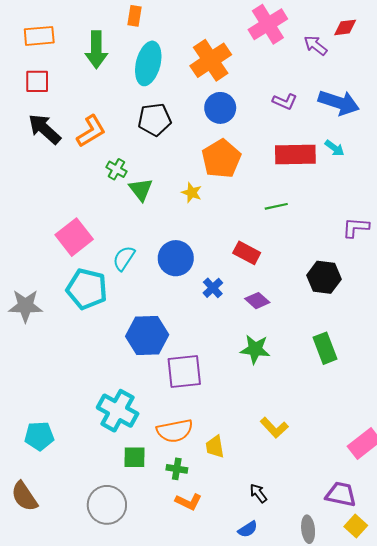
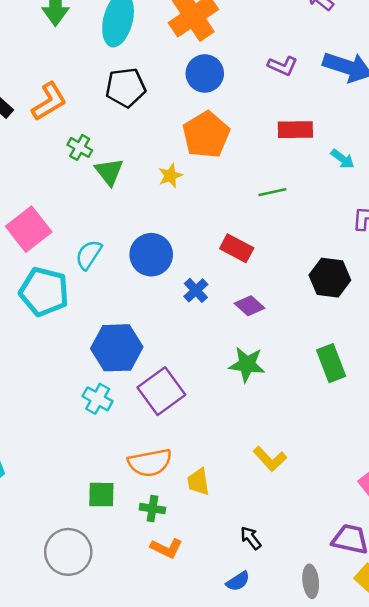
cyan arrow: (335, 148) -> (343, 159), moved
red rectangle: (295, 154) -> (295, 130), size x0.7
yellow star: (192, 193) -> (170, 176), turned 30
purple square: (184, 371) -> (161, 391), turned -30
cyan cross: (118, 411) -> (98, 399), moved, size x0.6

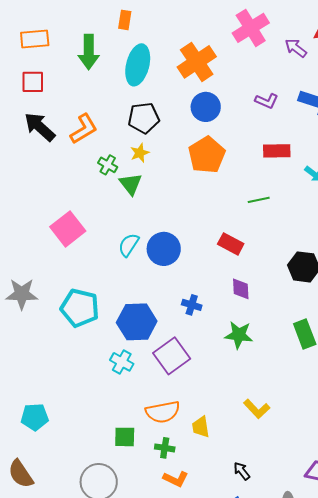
yellow star: (170, 176) -> (140, 153), moved
cyan semicircle: (89, 255) -> (129, 245), moved
blue cross: (196, 290) -> (192, 305), moved, turned -30
cyan pentagon: (44, 292) -> (80, 308), moved
purple diamond: (249, 306) -> (241, 289), turned 45

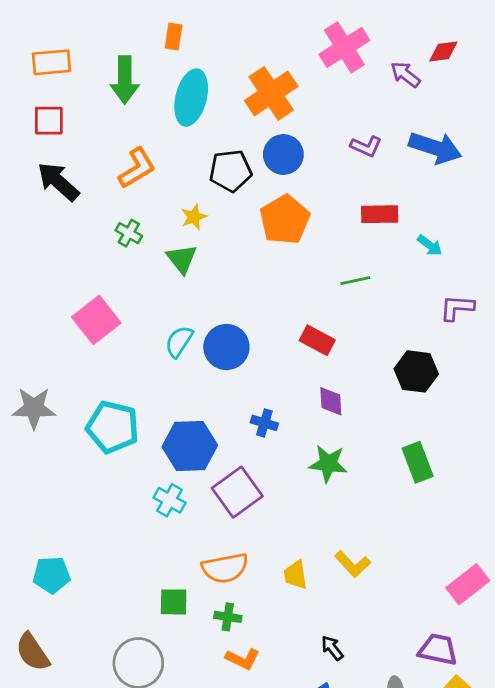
black pentagon: (144, 118) -> (230, 171), moved
orange L-shape: (84, 129) -> (137, 168), moved
green cross: (108, 165) -> (129, 233), moved
yellow trapezoid: (201, 427) -> (296, 575), moved

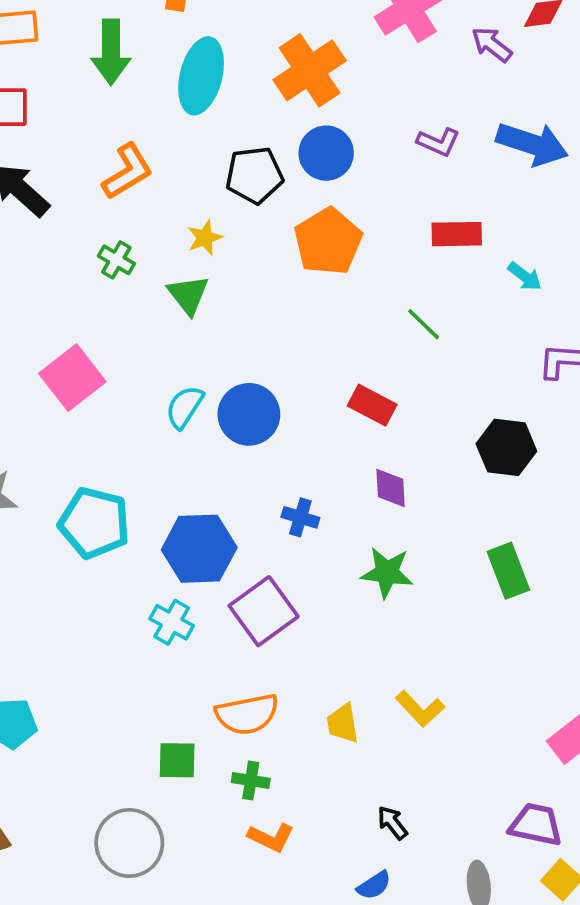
green line: (355, 281) -> (424, 324), turned 56

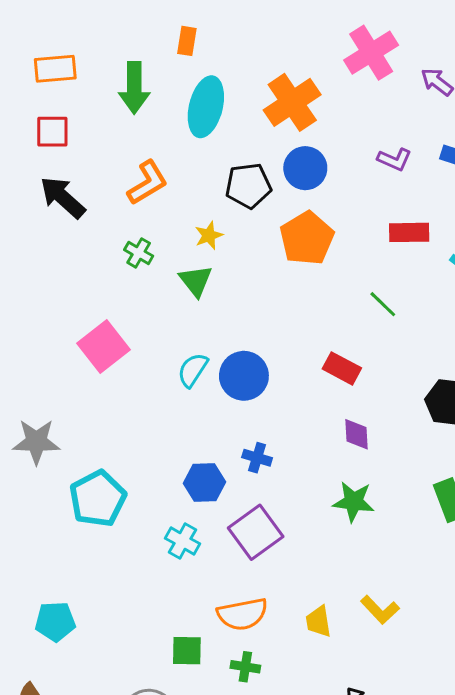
blue cross: (300, 517) -> (257, 458), moved
cyan pentagon: (94, 523) -> (98, 499), moved, turned 30
blue hexagon: (199, 549) -> (204, 483), size x0.7

